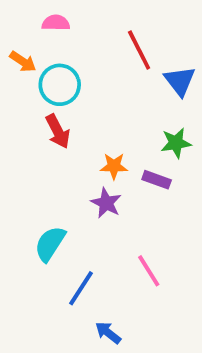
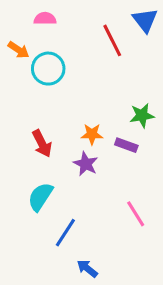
blue triangle: (180, 81) -> (145, 20), moved
red arrow: (58, 131) -> (42, 144), moved
pink line: (149, 271) -> (136, 214), moved

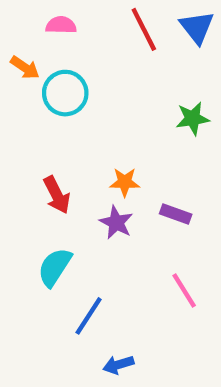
red line: (112, 40) -> (144, 29), moved
green star: (142, 115) -> (193, 119), moved
purple rectangle: (126, 145) -> (176, 214), moved
blue arrow: (87, 268) -> (118, 365), turned -55

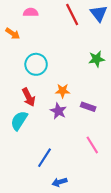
cyan circle: (65, 93) -> (36, 64), moved
cyan semicircle: (55, 267) -> (19, 121), moved

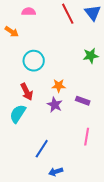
pink line: (92, 145) -> (87, 137), turned 42

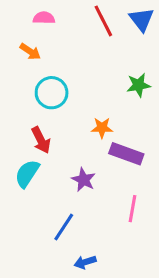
orange arrow: (12, 32) -> (30, 52), moved
orange star: (59, 86) -> (102, 128), moved
purple rectangle: (83, 101) -> (126, 154), size x1.5
purple star: (55, 105) -> (84, 180), moved

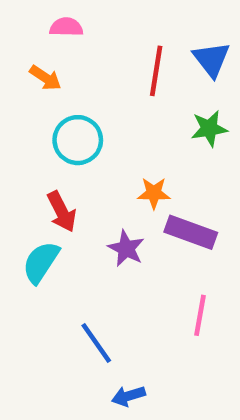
blue triangle: (142, 19) -> (211, 59), moved
red line: (103, 21) -> (156, 71), moved, turned 36
purple star: (84, 180) -> (126, 248), moved
blue line: (64, 227) -> (96, 343), turned -68

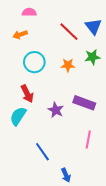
red line: (156, 71) -> (69, 32), turned -55
orange arrow: (45, 78) -> (20, 35), turned 128
orange star: (154, 193) -> (68, 65), moved
blue arrow: (128, 396) -> (66, 175), moved, turned -96

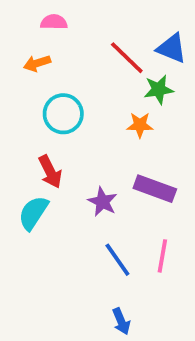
blue triangle: (93, 26) -> (172, 48), turned -30
green star: (92, 57) -> (159, 89), moved
orange star: (68, 65) -> (140, 125), moved
blue line: (42, 152) -> (117, 260), moved

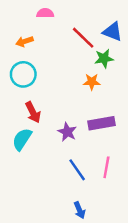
pink semicircle: (54, 22) -> (45, 13), moved
cyan circle: (63, 114) -> (23, 74), moved
purple rectangle: (155, 189) -> (102, 123), turned -30

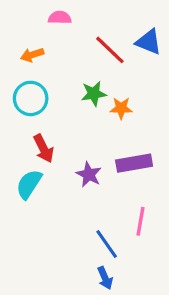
green star: (104, 59) -> (94, 94), moved
blue line: (77, 170) -> (107, 244), moved

